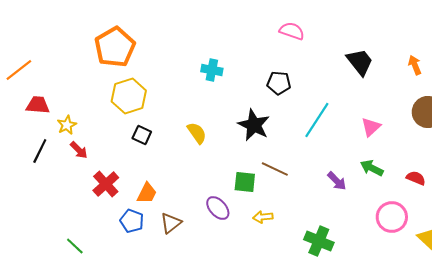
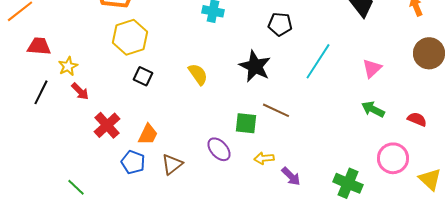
purple arrow: (337, 181) -> (291, 176), moved
green cross: (319, 241) -> (348, 183), moved

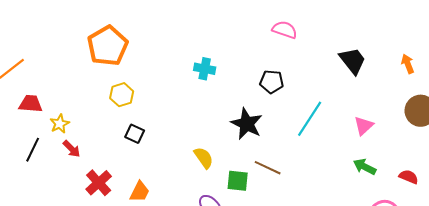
yellow hexagon: (130, 37) -> (122, 95), size x0.7
yellow semicircle: (198, 74) -> (204, 158), moved

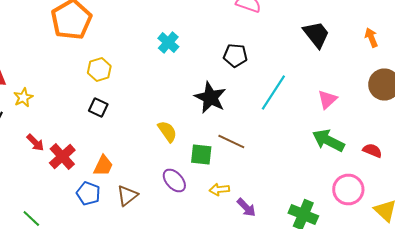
cyan cross: (205, 69) -> (168, 42), turned 30
yellow hexagon: (122, 95) -> (99, 70), moved
red arrow: (72, 149) -> (35, 142), moved
green arrow: (365, 167) -> (328, 140), size x1.4

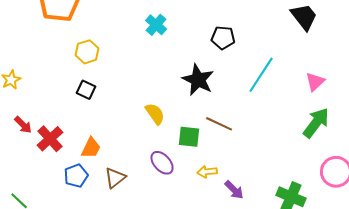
green arrow: (328, 140) -> (316, 123), turned 100
blue pentagon: (88, 194) -> (76, 176), turned 30

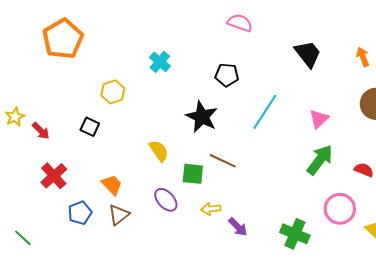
yellow hexagon: (87, 52) -> (113, 92), moved
red arrow: (23, 125) -> (41, 131), moved
orange trapezoid: (91, 148) -> (112, 185), moved, turned -70

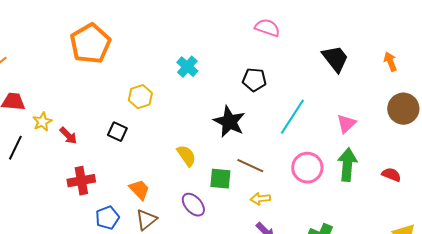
green arrow: (320, 160) -> (347, 165), turned -32
red cross: (54, 176) -> (81, 181), turned 32
yellow arrow: (211, 209) -> (260, 199), moved
pink circle: (340, 209) -> (307, 168), moved

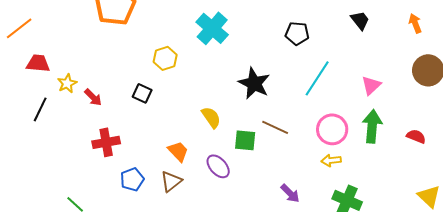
black trapezoid: (335, 59) -> (360, 20), size x0.7
cyan cross: (187, 67) -> (212, 28), size x1.5
black pentagon: (254, 80) -> (297, 33), moved
orange trapezoid: (139, 190) -> (178, 151), moved
yellow arrow: (260, 199) -> (331, 160), moved

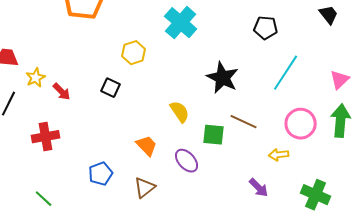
red cross: (106, 142) -> (46, 137), moved
yellow arrow: (331, 160) -> (279, 155), moved
brown triangle: (171, 181) -> (145, 188), moved

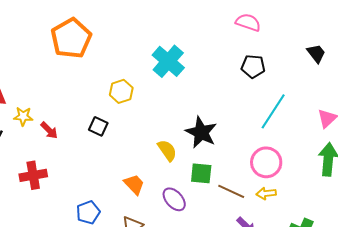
yellow star: (36, 78) -> (23, 116), turned 30
black star: (223, 78) -> (201, 132), moved
brown line: (244, 122) -> (231, 191), moved
pink circle: (301, 124) -> (266, 162), moved

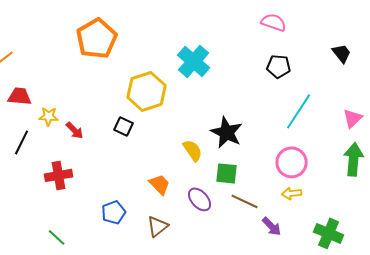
yellow hexagon: (121, 91) -> (147, 91), size x1.6
brown line: (231, 191) -> (245, 201), moved

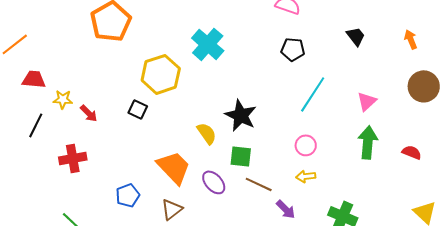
pink circle: (292, 162) -> (306, 145), size x0.7
orange trapezoid: (160, 184) -> (174, 167), size x1.6

